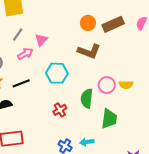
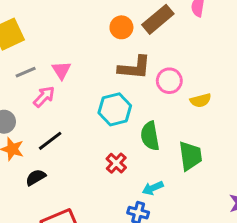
gray line: (18, 35) -> (26, 72), turned 48
cyan hexagon: (57, 73) -> (115, 109), moved
pink circle: (107, 85) -> (169, 81), moved
cyan arrow: (87, 142) -> (153, 188), moved

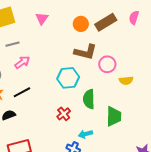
pink triangle: (61, 70) -> (42, 18), moved

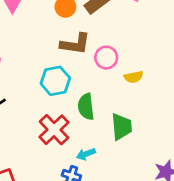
red cross: (64, 114) -> (54, 130), size x1.6

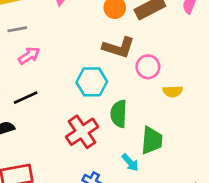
cyan arrow: (86, 154) -> (130, 163), moved, turned -120

